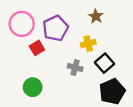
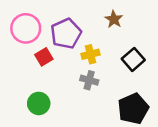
yellow cross: (88, 44) -> (91, 54), moved
black square: (105, 63) -> (133, 59), moved

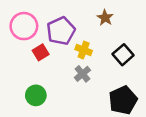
yellow cross: (91, 54) -> (84, 50), turned 35
gray cross: (89, 80) -> (82, 74), turned 35

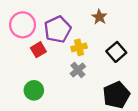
yellow cross: (84, 50) -> (79, 47), turned -35

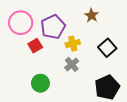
green circle: (34, 90) -> (40, 83), moved

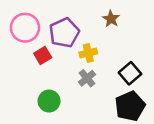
black square: (107, 48) -> (130, 73), moved

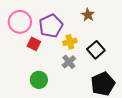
red square: (43, 55) -> (34, 44), turned -32
black square: (130, 73) -> (96, 50), moved

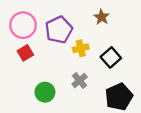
red square: (34, 44) -> (25, 53), moved, turned 32
gray cross: (69, 62) -> (80, 81), moved

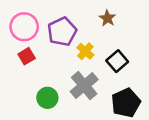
yellow cross: (81, 48) -> (85, 51), turned -35
gray cross: (80, 81) -> (84, 86), size x1.6

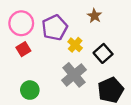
green circle: (47, 98) -> (30, 90), moved

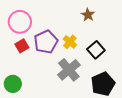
purple pentagon: (55, 28) -> (46, 42), moved
green circle: (30, 90) -> (13, 84), moved

